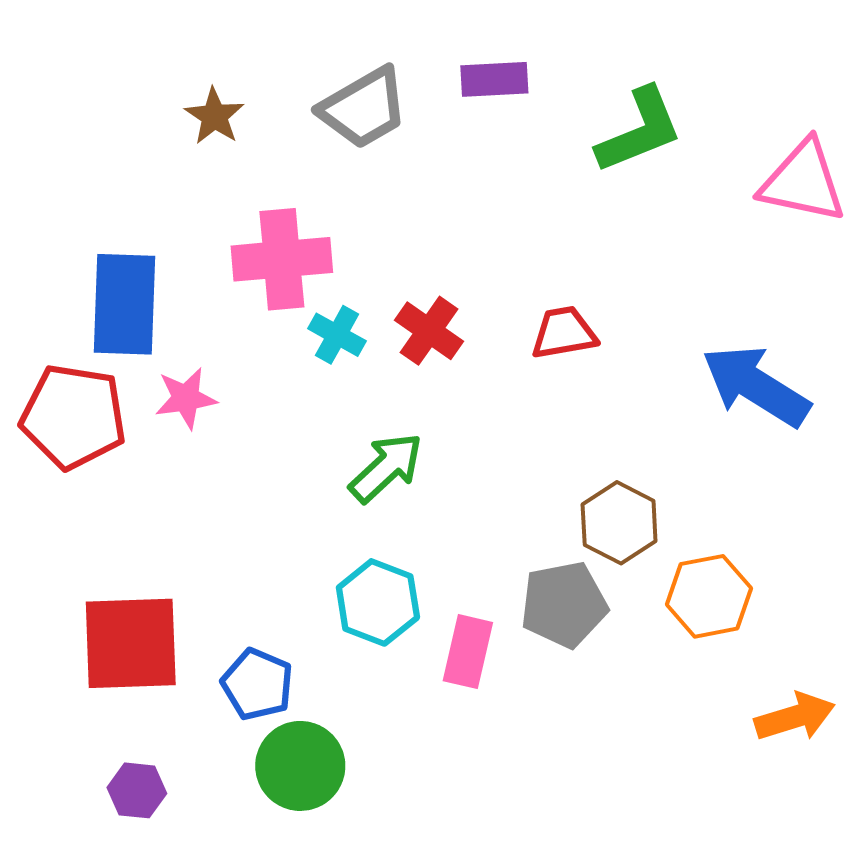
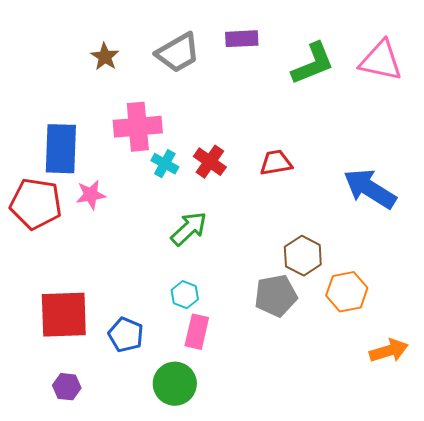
pink triangle: (803, 182) -> (381, 61), moved
cyan hexagon: (378, 602) -> (185, 295), size x0.7
pink rectangle: (468, 652) -> (197, 332), moved
green circle: (300, 766) -> (175, 384), moved

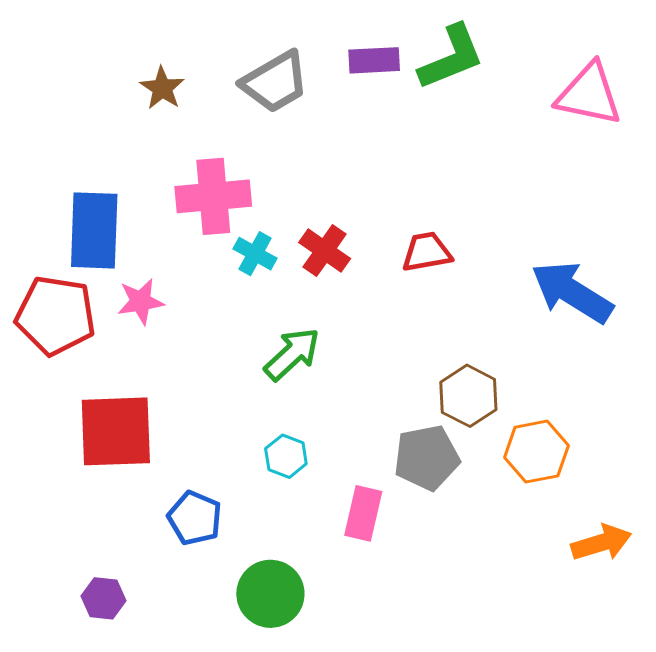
green L-shape: (313, 64) -> (451, 57), moved
red square: (64, 315) -> (116, 431), moved
pink rectangle: (197, 332) -> (363, 513), moved

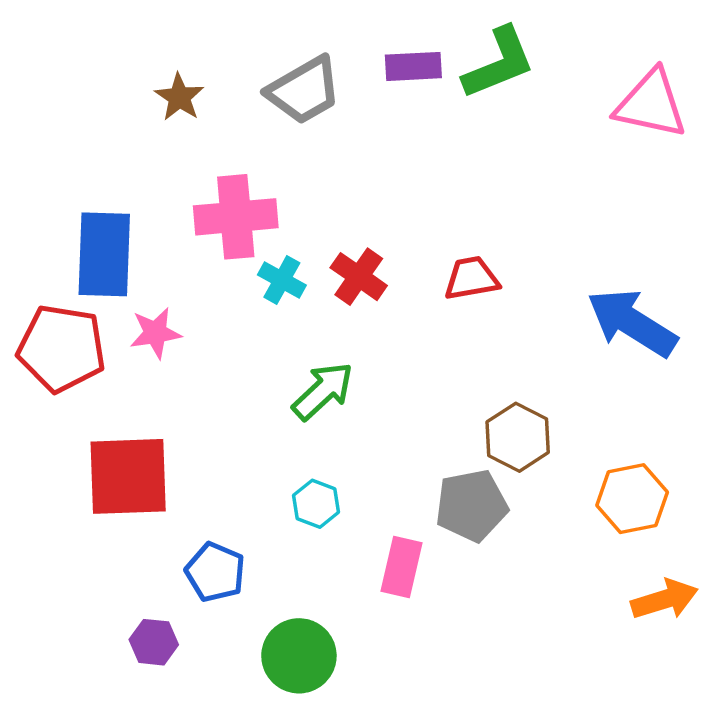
orange hexagon: (536, 452) -> (632, 499), moved
purple hexagon: (103, 598) -> (154, 642), moved

